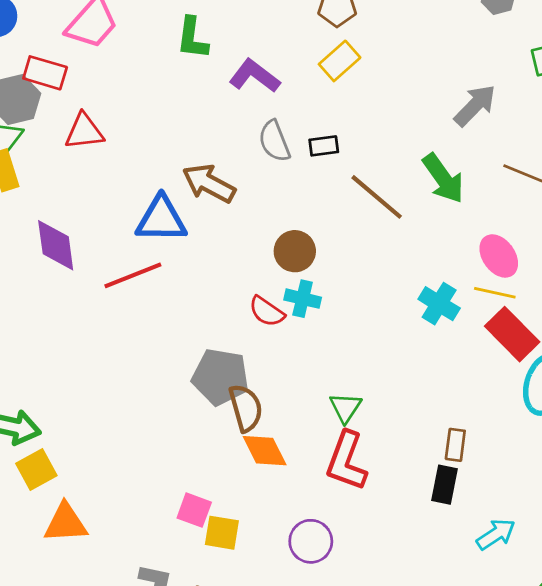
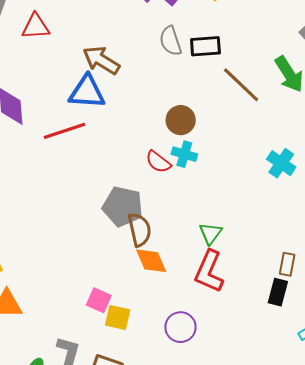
black rectangle: (324, 146) -> (205, 46), size x1.4
brown arrow: (209, 183) -> (101, 60), moved

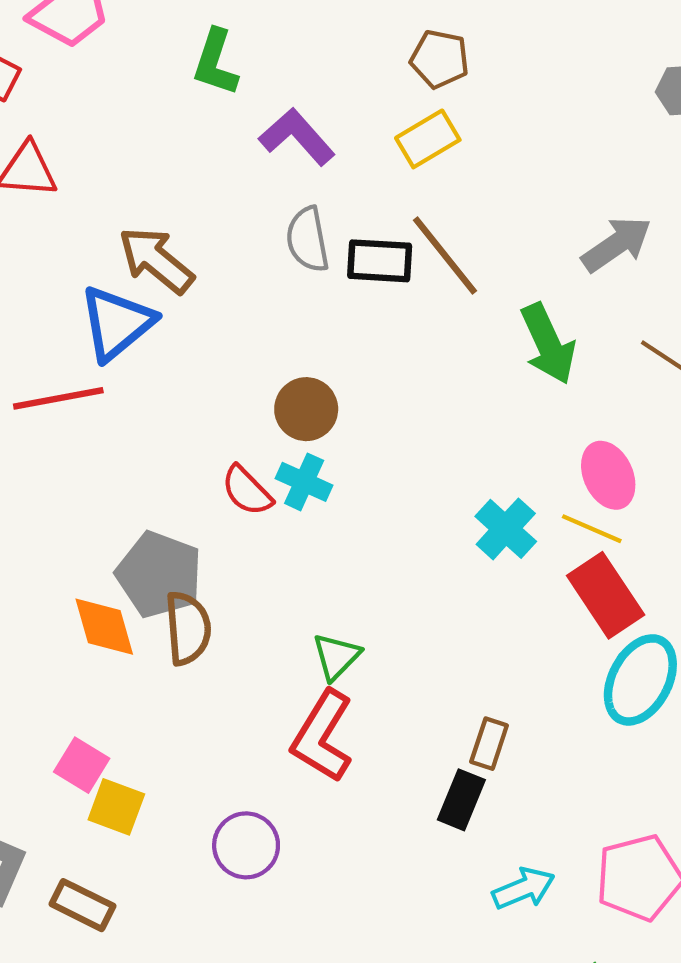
brown line: (241, 85) -> (445, 255), moved
blue triangle: (87, 92) -> (117, 323), turned -51
orange diamond: (151, 261) -> (104, 627), moved

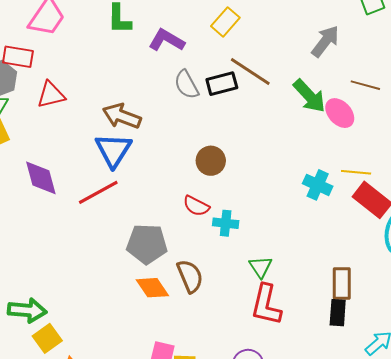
pink ellipse: (608, 475) -> (340, 113), moved
cyan cross: (304, 482) -> (226, 223), moved
gray pentagon: (159, 575) -> (147, 244), moved
brown rectangle: (489, 744) -> (342, 283), size x1.4

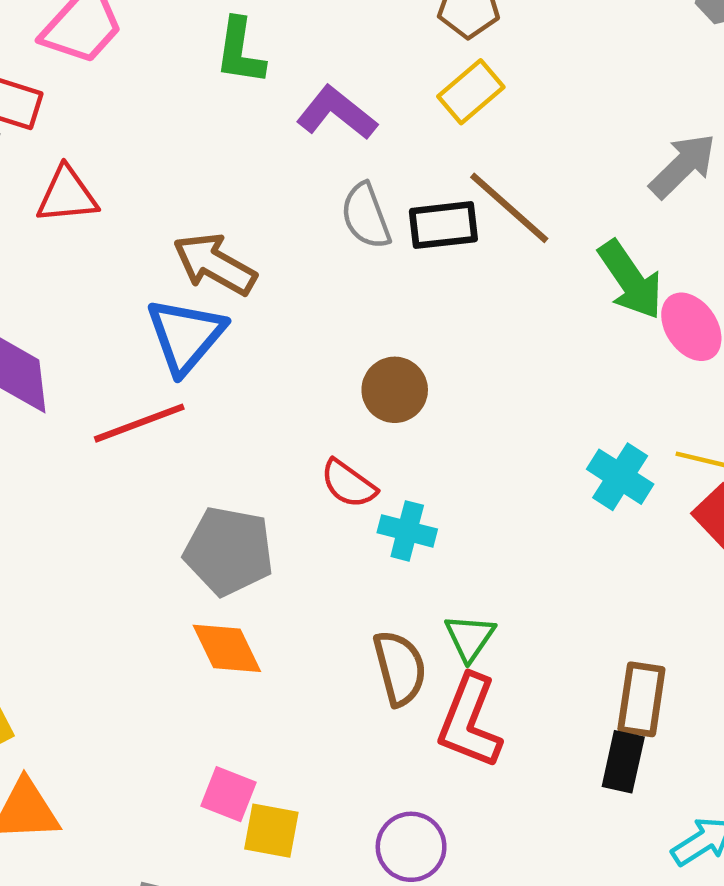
brown semicircle: (190, 276) -> (400, 668), moved

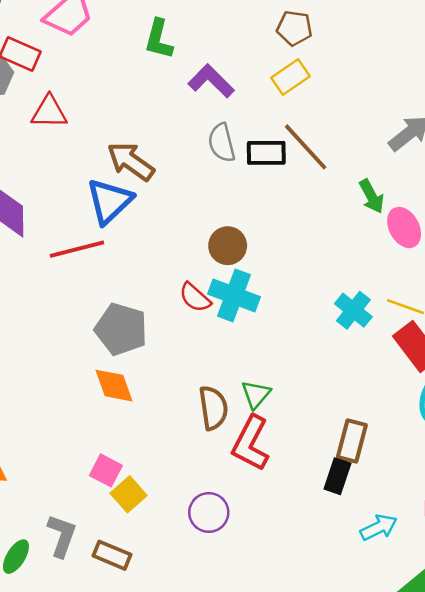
green arrow: (630, 280) -> (372, 196), size x0.7
cyan cross: (407, 531) -> (234, 295), moved, size x1.5
yellow square: (271, 831) -> (129, 494), turned 32

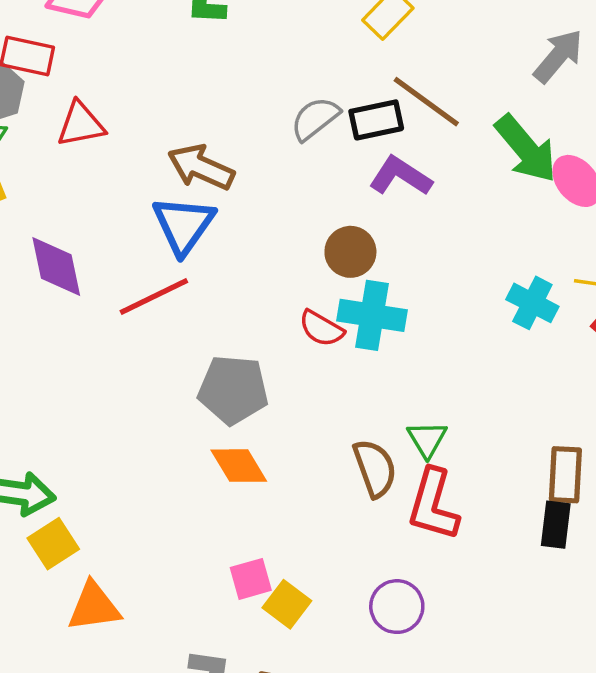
purple L-shape: (211, 81) -> (400, 176), moved
gray semicircle: (222, 143) -> (315, 119), turned 78
green arrow: (372, 196) -> (526, 149), size x1.6
pink square: (106, 470) -> (251, 579), turned -32

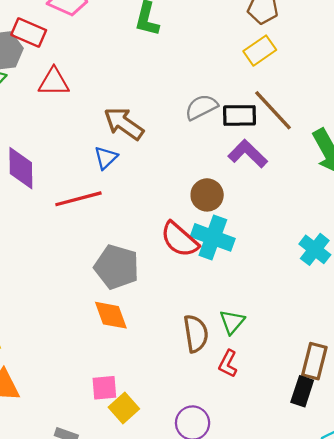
blue triangle: (184, 225) -> (106, 158), size x0.6
red semicircle: (321, 328) -> (179, 239), size x1.4
red L-shape: (433, 505) -> (228, 364), size x0.6

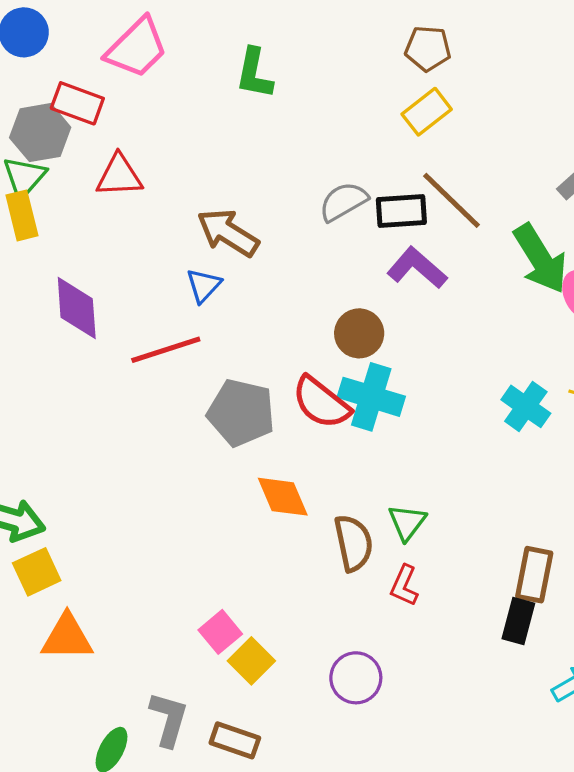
gray pentagon: (117, 267) -> (241, 413), moved
orange diamond: (111, 315) -> (283, 497), moved
pink square: (104, 388) -> (220, 632), turned -32

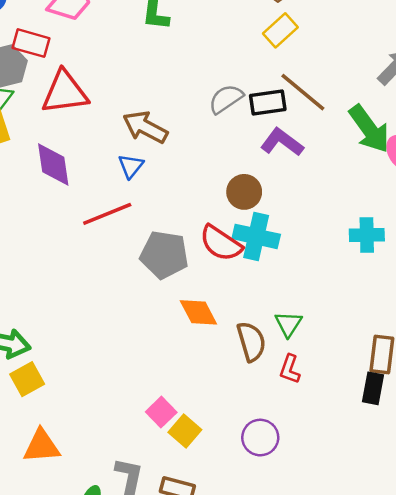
red triangle: (119, 176) -> (65, 92), size x1.4
purple diamond: (77, 308) -> (53, 164), moved
cyan cross: (526, 406) -> (367, 235), turned -32
orange triangle: (67, 637) -> (42, 446), moved

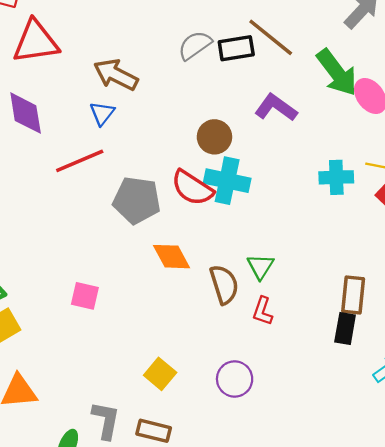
purple L-shape: (282, 142) -> (276, 108), moved
pink square: (161, 412) -> (85, 296), moved, turned -32

